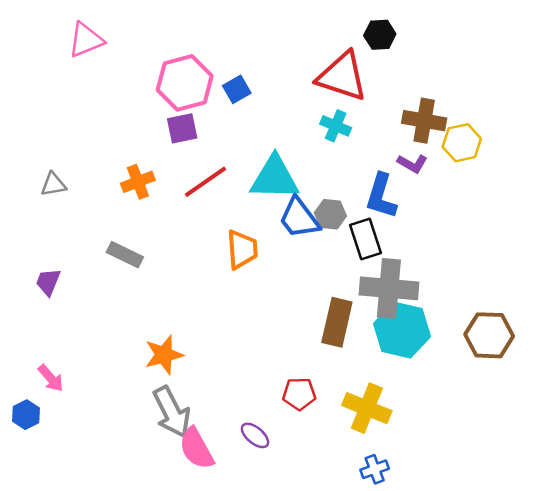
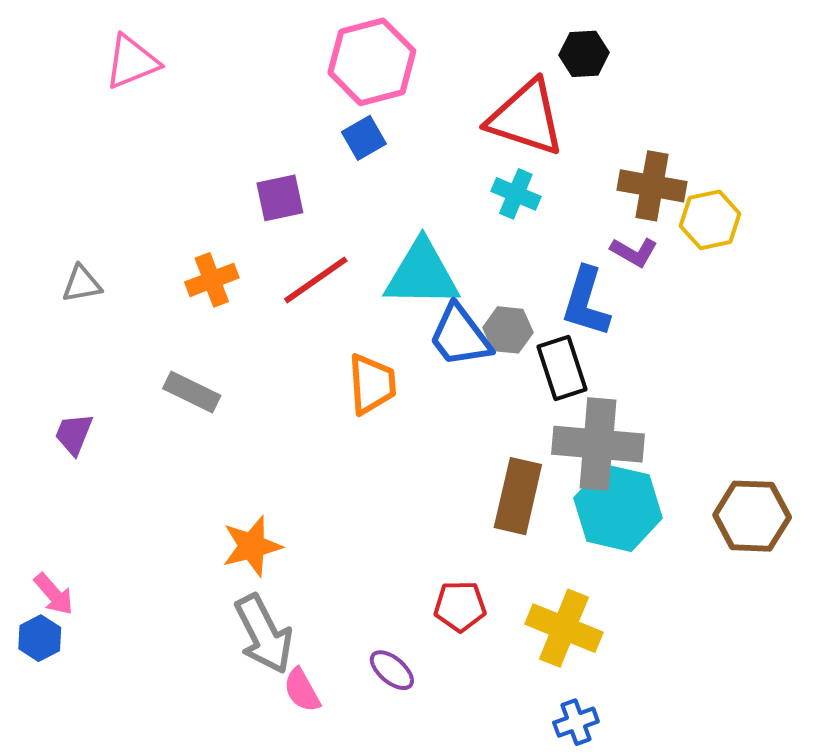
pink hexagon: (185, 83) -> (372, 62), moved
pink arrow: (51, 378) -> (54, 594), moved
pink semicircle: (196, 448) -> (302, 690), size x0.7

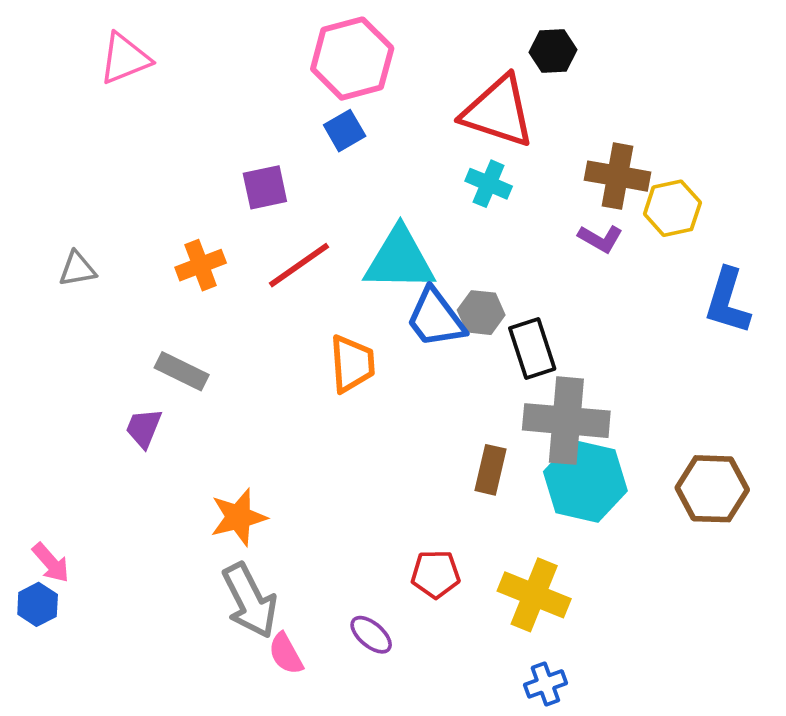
blue L-shape: (586, 302) -> (727, 301), moved
purple trapezoid: (74, 434) -> (144, 428), moved
brown rectangle: (518, 496) -> (491, 470), size x0.7

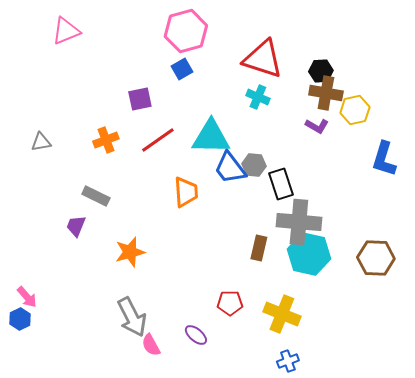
black hexagon: (553, 51) -> (321, 71), moved
orange star: (238, 517) -> (130, 252), moved

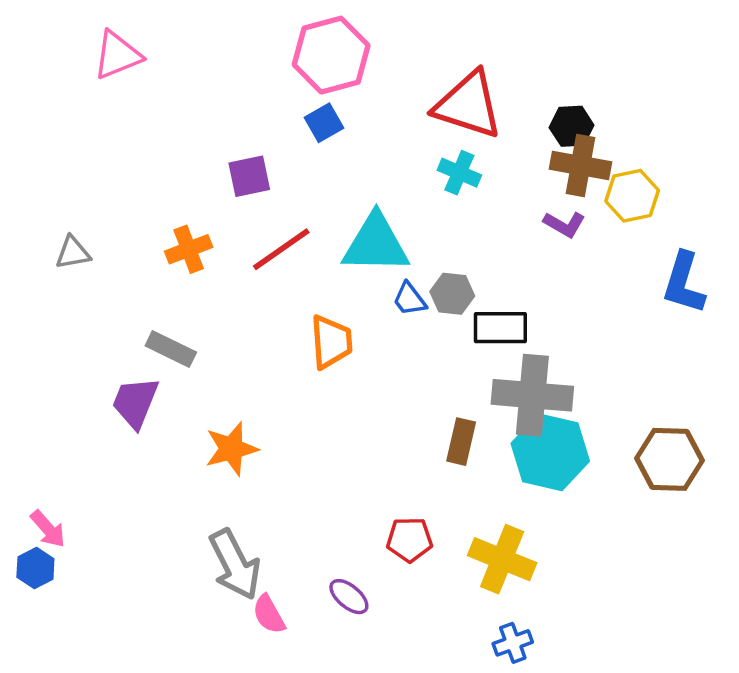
blue trapezoid: (230, 168) -> (409, 299), size x0.6
black rectangle: (281, 184) -> (500, 328), turned -72
purple trapezoid: (76, 226) -> (135, 402), size x1.4

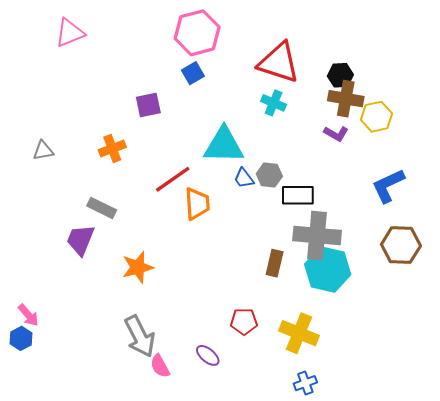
red line: (281, 249) -> (173, 179), moved
blue L-shape: (684, 283) -> (388, 186), moved, turned 48
brown hexagon: (670, 459) -> (401, 245), moved

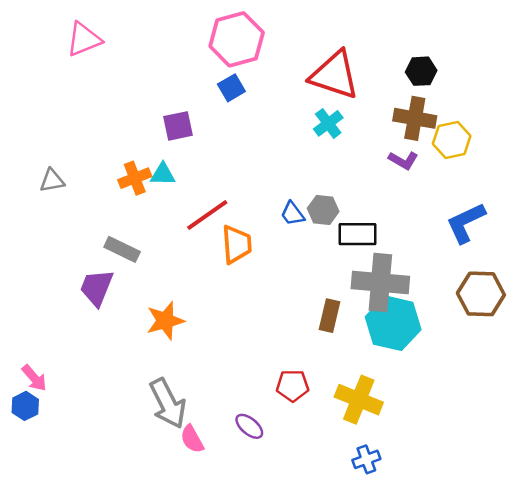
black hexagon: (340, 75) -> (421, 71), moved
cyan cross: (274, 103) -> (328, 123), turned 30
cyan triangle: (224, 145) -> (163, 174), moved, size x0.5

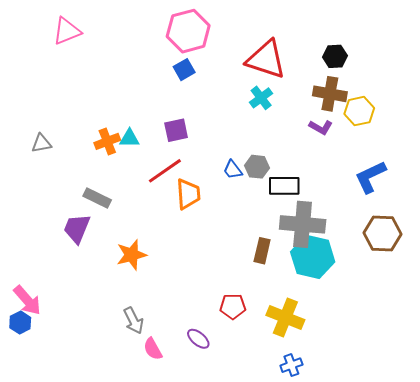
purple square: (178, 126) -> (176, 130), moved
pink arrow: (34, 378) -> (27, 300), size x1.4
gray arrow: (168, 403) -> (134, 321), size x0.7

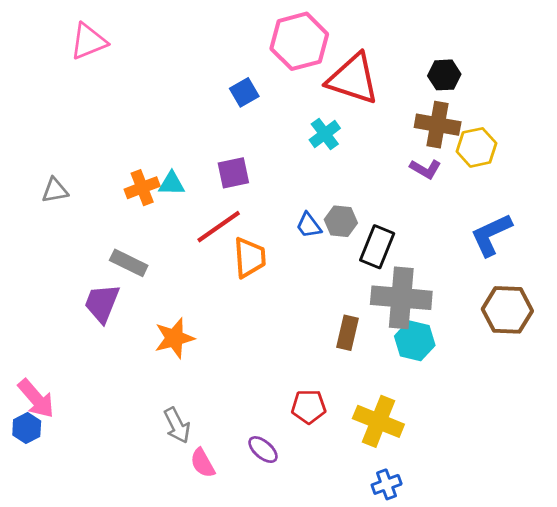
pink hexagon: (188, 31) -> (299, 41), moved
cyan cross: (261, 98) -> (325, 134), moved
black rectangle: (284, 186) -> (377, 247), turned -68
cyan hexagon: (313, 257) -> (415, 341), size x0.7

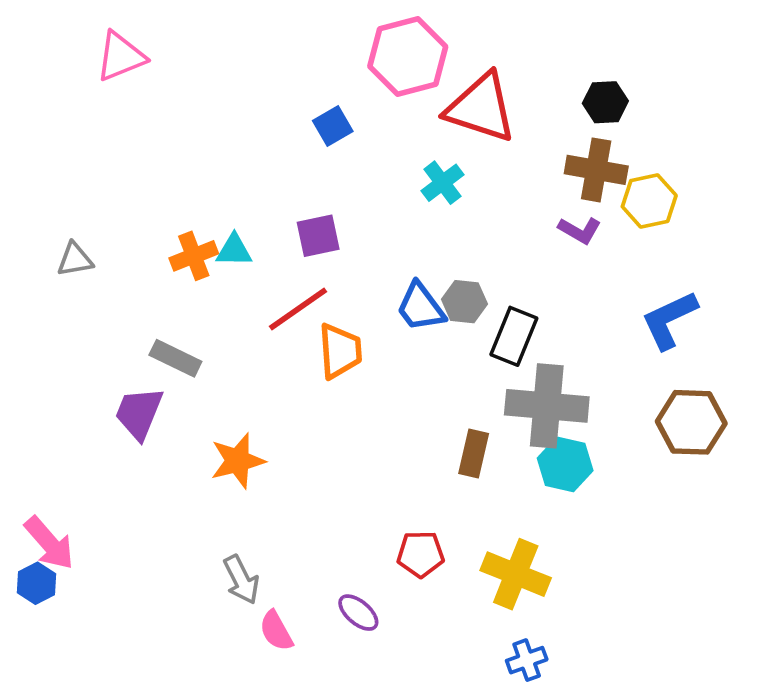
blue trapezoid: (309, 225) -> (421, 307), size x1.4

